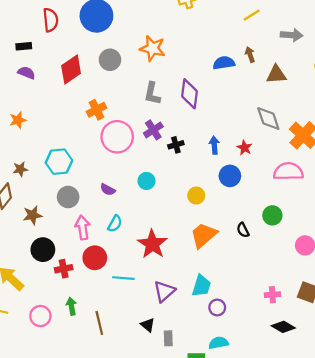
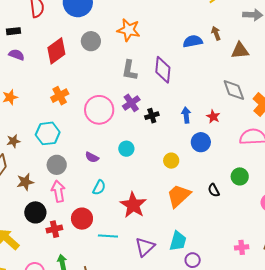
orange cross: (96, 110) -> (60, 96), moved
pink arrow: (83, 228) -> (58, 191), moved

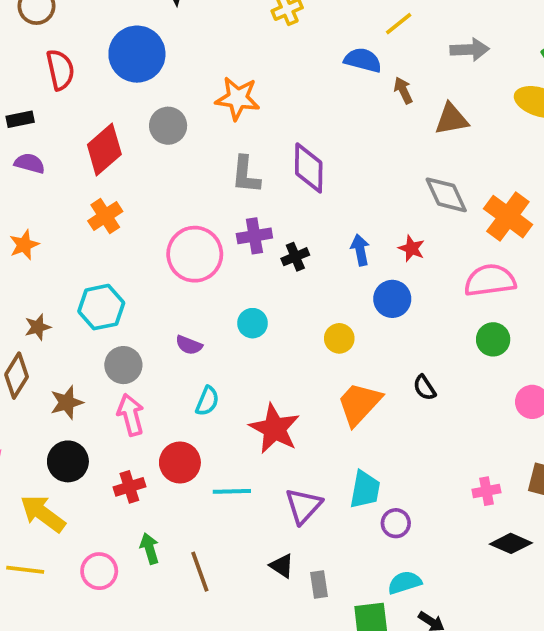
blue semicircle: (193, 41) -> (363, 60), moved, turned 30
orange cross: (60, 96) -> (105, 216), moved
purple cross: (131, 103) -> (254, 236), turned 30
green circle: (240, 176) -> (493, 339), moved
black circle: (35, 212) -> (68, 461), moved

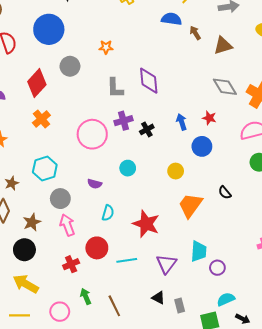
orange star: (238, 98) -> (106, 47), size x0.6
black circle: (68, 461) -> (24, 250), moved

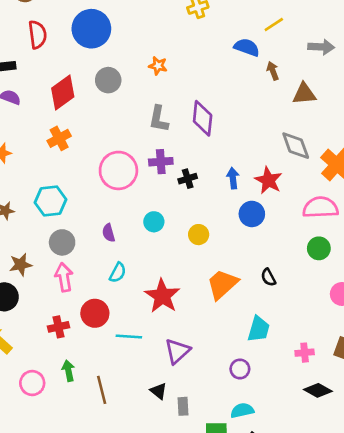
red star: (209, 118) -> (268, 180), size x1.5
yellow circle: (176, 171) -> (199, 235), moved
purple semicircle: (95, 184) -> (109, 233), turned 48
cyan trapezoid: (199, 251) -> (259, 329), moved

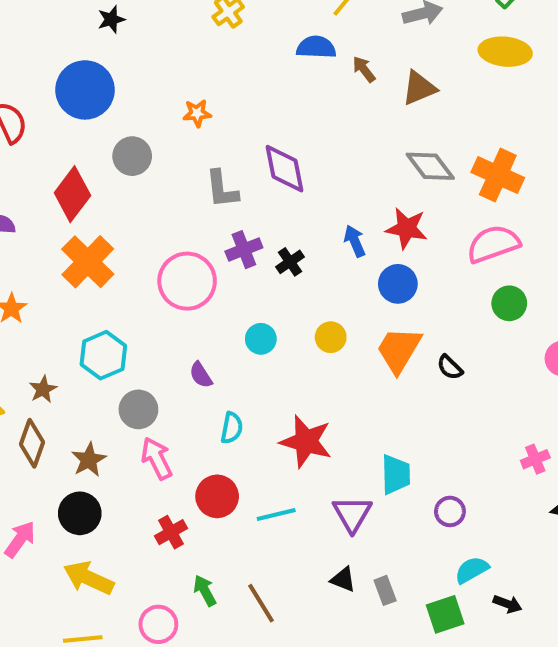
orange cross: (59, 138) -> (88, 262), size x1.5
orange trapezoid: (222, 284) -> (399, 350), moved
cyan trapezoid: (259, 329) -> (396, 474), moved

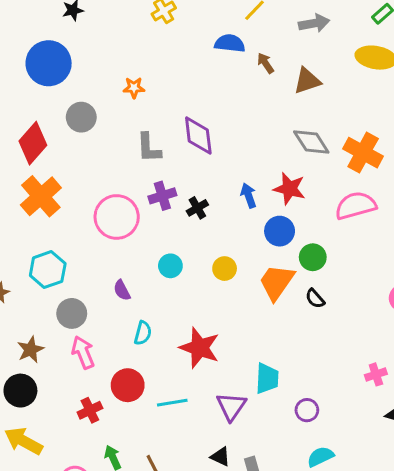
green circle: (509, 303) -> (313, 257), moved

